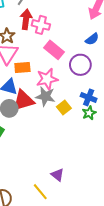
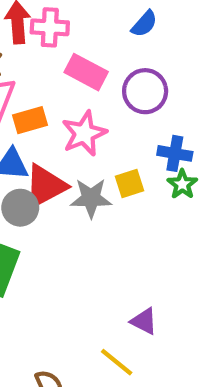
blue semicircle: (92, 39) -> (144, 24), moved
gray star: (45, 96) -> (91, 198), moved
yellow square: (64, 107) -> (129, 184), turned 32

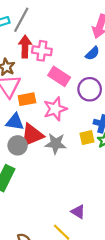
yellow square: (129, 184) -> (87, 138), moved

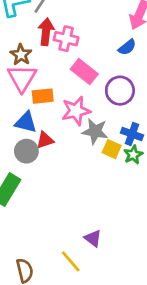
red triangle: (32, 135) -> (45, 140), size x0.6
yellow square: (87, 138) -> (112, 149), turned 32
gray star: (56, 144) -> (95, 131), moved

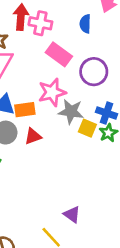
blue semicircle: (127, 47) -> (85, 24), moved, turned 132
orange rectangle: (43, 96) -> (25, 110), moved
red triangle: (45, 140) -> (33, 136), moved

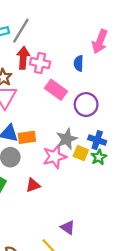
pink star: (52, 92) -> (55, 157), moved
gray star: (71, 112) -> (67, 139), turned -30
red triangle: (33, 136) -> (33, 185), moved

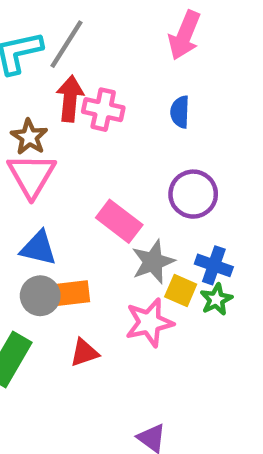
pink arrow: (100, 42) -> (185, 35), moved
pink rectangle: (56, 90) -> (119, 221), moved
orange rectangle: (27, 137) -> (72, 293), moved
pink star: (55, 157) -> (149, 323), moved

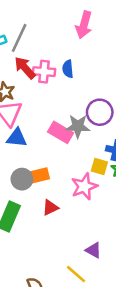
red arrow: (70, 99) -> (25, 68), turned -40
blue semicircle: (180, 112) -> (68, 69), moved
blue triangle: (38, 248) -> (17, 138), moved
gray star: (153, 262) -> (78, 126), moved, turned 30

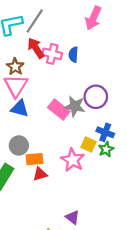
orange rectangle: (39, 175) -> (35, 159), moved
pink star: (84, 186) -> (73, 160), turned -30

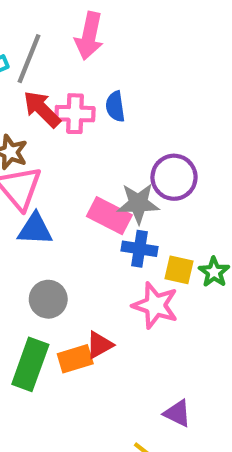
pink arrow: (93, 18) -> (89, 36), moved
blue cross: (105, 132) -> (140, 249), moved
orange rectangle: (35, 159) -> (75, 359), moved

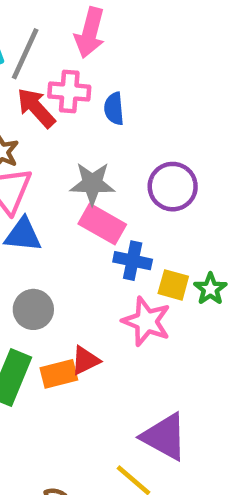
pink cross: (75, 114) -> (69, 92), moved
gray star: (138, 203) -> (92, 184), moved
purple triangle: (177, 413) -> (164, 437), size x1.6

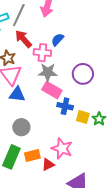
pink cross: (69, 92) -> (42, 53), moved
blue semicircle: (114, 109) -> (58, 40), turned 48
pink star: (146, 321) -> (62, 148), moved
red triangle: (85, 360) -> (48, 164), moved

